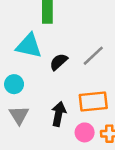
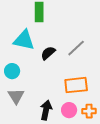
black arrow: (59, 114) -> (46, 110), moved

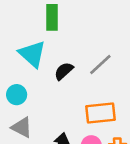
cyan triangle: (24, 40) -> (32, 54), turned 30
gray triangle: (16, 96) -> (22, 127), turned -30

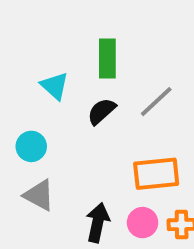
green rectangle: (52, 17) -> (107, 59), moved
cyan triangle: (32, 54) -> (55, 86), size x0.7

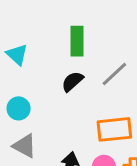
cyan triangle: (55, 86) -> (17, 55), moved

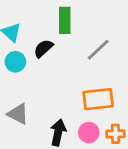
black semicircle: (72, 81) -> (43, 48), moved
cyan circle: (19, 108) -> (15, 62), moved

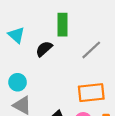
cyan circle: (15, 62) -> (18, 82), moved

